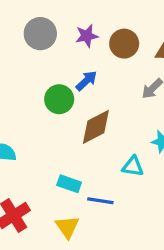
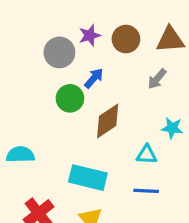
gray circle: (40, 34) -> (59, 52), moved
cyan rectangle: (69, 184) -> (88, 178), size x1.6
blue line: (100, 201) -> (146, 191), moved

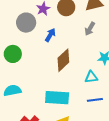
green circle: (70, 98) -> (13, 54), moved

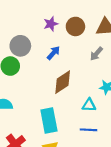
gray circle: (26, 23) -> (20, 46), moved
cyan rectangle: (57, 98) -> (49, 120), turned 65

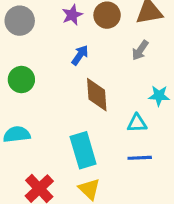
gray circle: (20, 46) -> (20, 21), moved
brown diamond: (63, 82) -> (97, 95), turned -55

